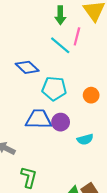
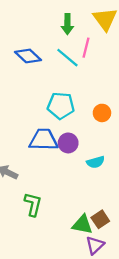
blue diamond: (27, 67) -> (28, 56), moved

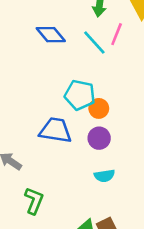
orange circle: (102, 113) -> (99, 108), moved
purple circle: (68, 143) -> (99, 138), moved
cyan semicircle: (96, 162) -> (104, 176), moved

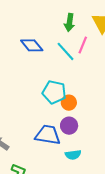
blue trapezoid: (55, 130) -> (48, 135), moved

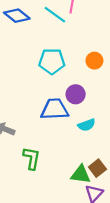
orange circle: (69, 103) -> (94, 61), moved

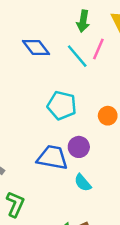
cyan semicircle: (87, 125) -> (83, 183), turned 56

